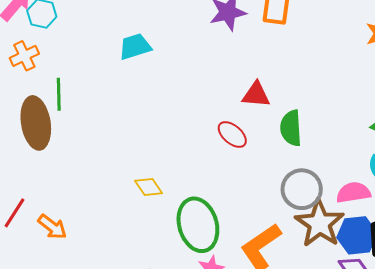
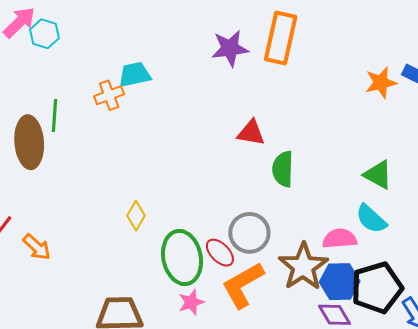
orange cross: (24, 56) -> (109, 95), moved
red ellipse: (232, 134) -> (220, 253), moved
yellow diamond: (149, 187) -> (136, 216), turned 60
gray circle: (302, 189) -> (249, 233), moved

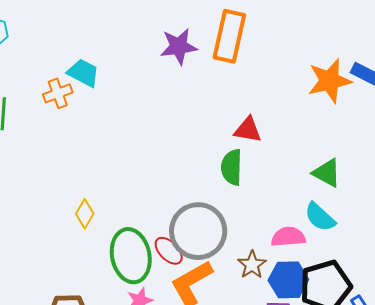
cyan trapezoid: (135, 75) -> (83, 73), turned 40
orange star: (381, 83) -> (330, 81), size x1.4
red triangle: (251, 133) -> (248, 130), moved
gray circle: (249, 233) -> (198, 231), size x1.4
brown star: (303, 267) -> (252, 265), size x0.6

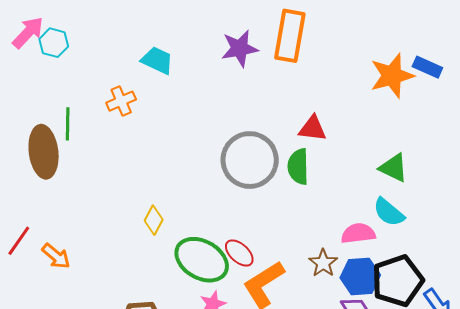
cyan trapezoid: (83, 73) -> (157, 60), moved
gray circle: (198, 231) -> (250, 160), moved
green ellipse: (131, 256) -> (202, 260), turned -46

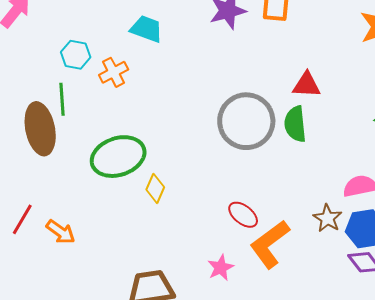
cyan hexagon: (54, 43) -> (76, 55), moved
green ellipse: (202, 260) -> (118, 157), moved, turned -44

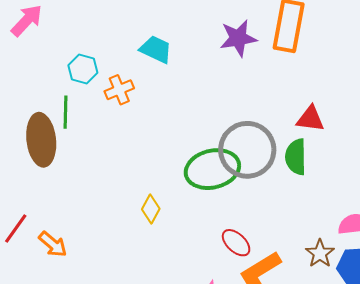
green ellipse: (118, 157) -> (212, 169), moved

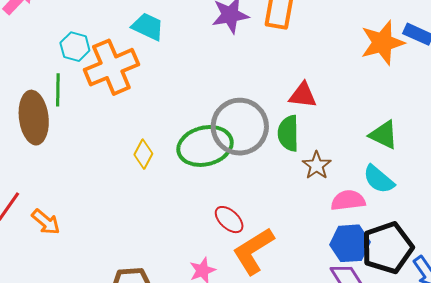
orange cross: (119, 90) -> (111, 67), size x1.8
yellow diamond: (151, 209) -> (143, 154), moved
brown star: (320, 253) -> (317, 165), moved

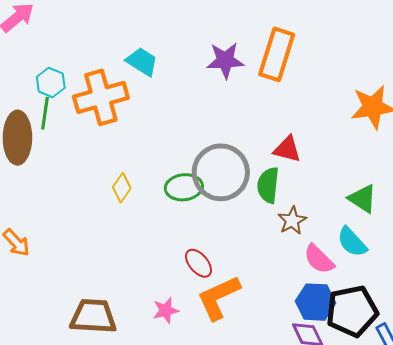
cyan hexagon: (75, 47) -> (51, 82), moved
green ellipse: (205, 146) -> (184, 187), size x0.7
pink semicircle: (348, 200) -> (319, 259), turned -136

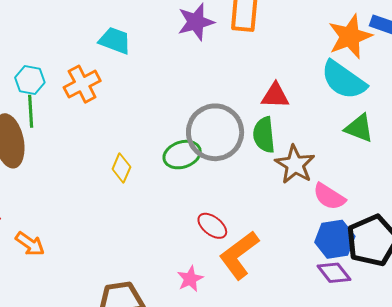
orange cross: (101, 97) -> (82, 84), size x0.7
brown star: (292, 221) -> (295, 164), size x1.4
cyan semicircle: (352, 242) -> (344, 80), moved, size x1.4

